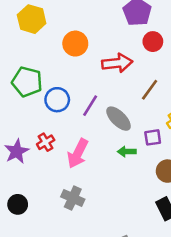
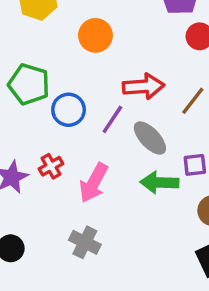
red arrow: (117, 63) -> (143, 86), moved
green arrow: (127, 152) -> (159, 183), size x1.5

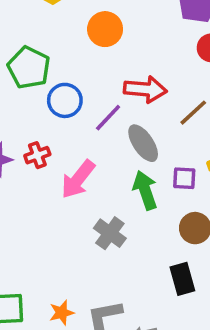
green arrow: (159, 183) -> (145, 190), turned 60
gray cross: (85, 242) -> (110, 233), moved

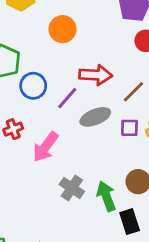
gray ellipse: (143, 143) -> (95, 117), turned -76
purple square: (184, 178) -> (129, 128), moved
green arrow: (145, 190) -> (106, 196), moved

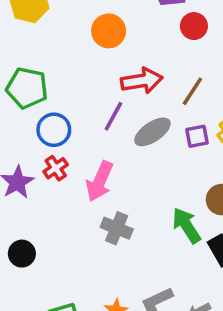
orange circle: (63, 29) -> (109, 31), moved
blue circle: (33, 86) -> (54, 130), moved
gray cross: (72, 188) -> (117, 228), moved

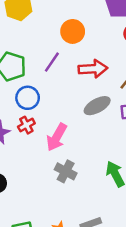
purple line: (113, 116) -> (52, 62), moved

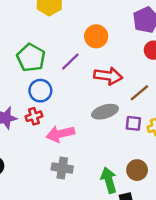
pink arrow: (57, 137) -> (60, 134), turned 36
gray cross: (66, 171) -> (62, 168), turned -30

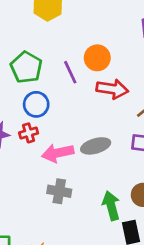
orange circle: (96, 36) -> (97, 58), moved
purple line: (70, 61) -> (70, 72), turned -72
gray ellipse: (105, 112) -> (96, 146), moved

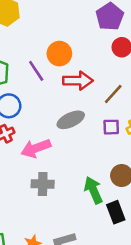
gray ellipse: (96, 146) -> (71, 120), moved

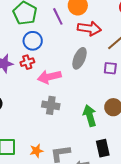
gray ellipse: (71, 120) -> (80, 58), turned -50
black rectangle: (116, 212) -> (103, 148), moved

